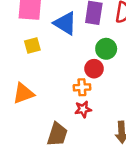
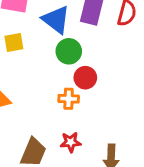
green circle: (106, 49) -> (69, 51), moved
red star: (83, 109) -> (71, 142), moved

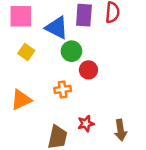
yellow square: (14, 43) -> (26, 52), turned -35
orange cross: (69, 99) -> (63, 89), moved

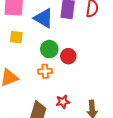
green circle: (71, 51) -> (49, 49), moved
yellow square: (26, 52) -> (16, 37), turned -32

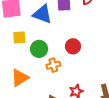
green circle: (49, 49) -> (39, 49), moved

